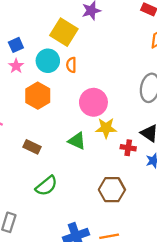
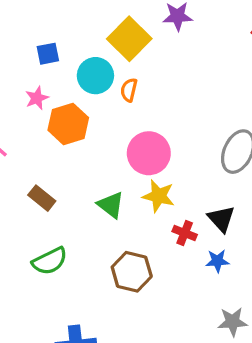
blue square: (16, 45) -> (48, 54), moved
pink star: (16, 66) -> (37, 98), moved
brown hexagon: (112, 190) -> (132, 272), moved

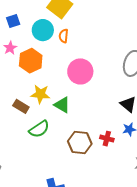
yellow star: (159, 196) -> (40, 94), moved
red cross: (185, 233) -> (107, 139), moved
green semicircle: (50, 261) -> (39, 129), moved

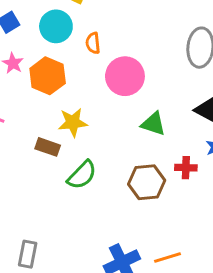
orange semicircle: (64, 36) -> (93, 43), moved
green triangle: (62, 105) -> (153, 124), moved

